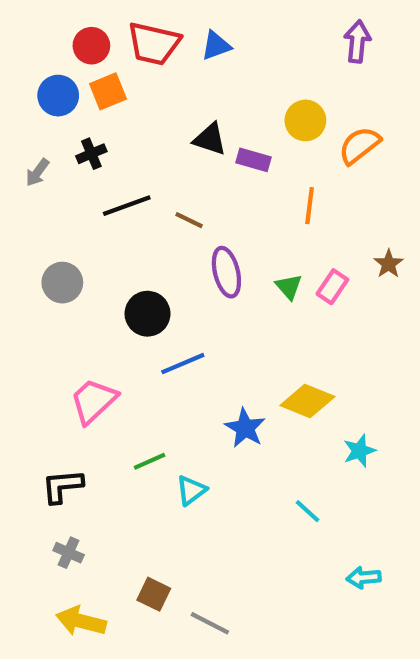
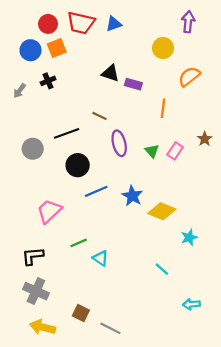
yellow circle: (305, 120) -> (163, 48), moved
black line: (127, 206) -> (67, 133), moved
blue star: (245, 428) -> (132, 196), moved
cyan triangle: (191, 490) -> (101, 258), turned -49
gray cross: (69, 553) -> (36, 291), size x1.6

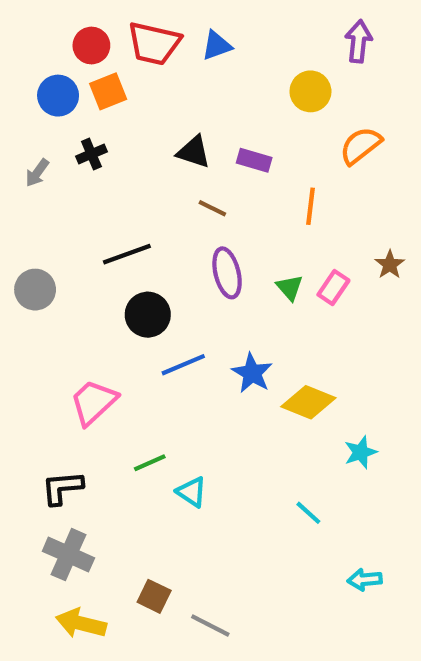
black triangle: (110, 73) -> (194, 152), moved
brown line: (99, 116) -> (212, 208), moved
gray circle: (33, 149) -> (35, 290), moved

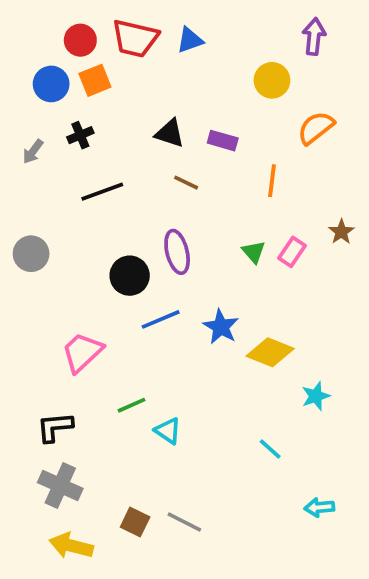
black line: (127, 254) -> (102, 192), moved
purple ellipse: (227, 273) -> (177, 252), moved
gray line: (210, 625) -> (184, 522), moved

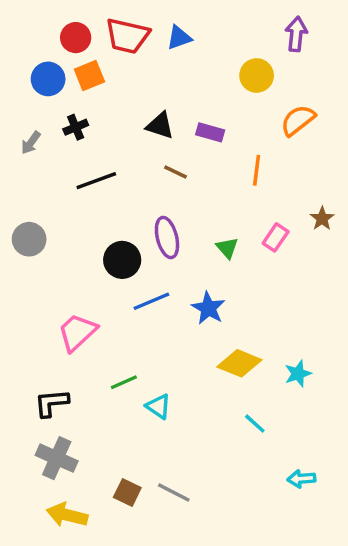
green triangle: (254, 252) -> (227, 248), moved
yellow diamond: (270, 352) -> (239, 363), moved

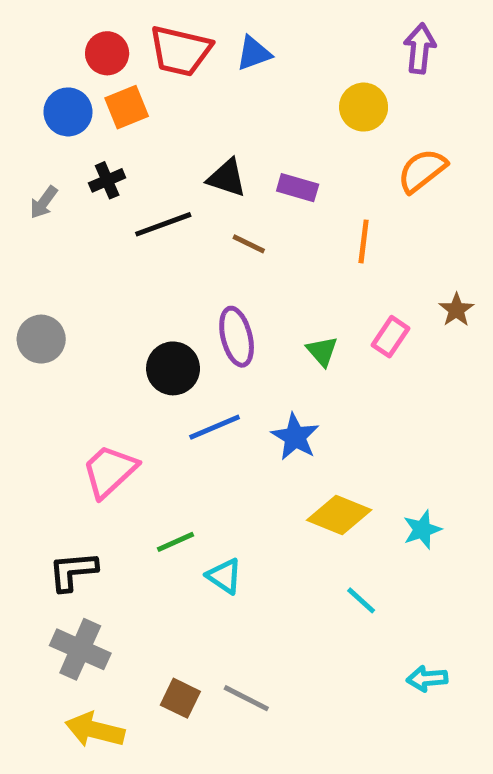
black line: (96, 181) -> (163, 224), moved

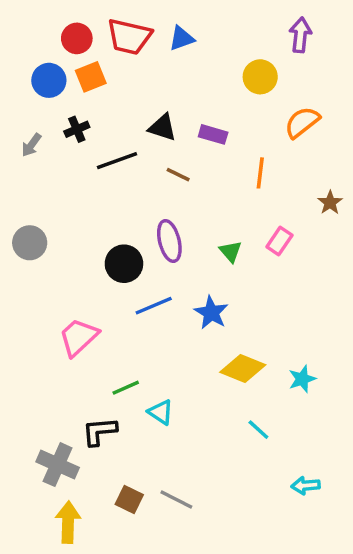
brown star: (456, 310) -> (330, 203), moved
black L-shape: (73, 571) -> (100, 431), moved
yellow arrow: (95, 730) -> (68, 522), turned 78

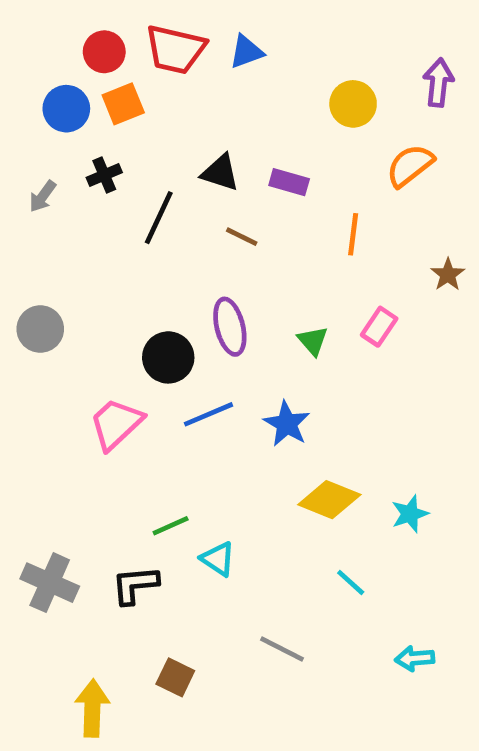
purple arrow: (300, 35) -> (438, 83), moved
black line: (117, 161) -> (159, 218), turned -45
pink trapezoid: (79, 337) -> (116, 424), moved
gray cross: (58, 465) -> (50, 583), moved
gray line: (176, 499) -> (282, 649), moved

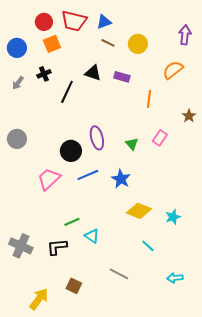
yellow circle: (353, 104) -> (138, 44), moved
blue circle: (66, 109) -> (17, 48), moved
brown line: (242, 237) -> (108, 43), moved
yellow arrow: (92, 708) -> (39, 299), turned 35

